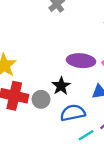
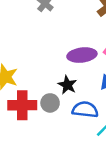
blue semicircle: (73, 113) -> (85, 110), turned 30

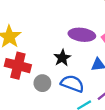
gray circle: (50, 103) -> (42, 83), moved

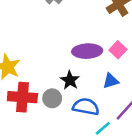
gray circle: (42, 83) -> (52, 98), moved

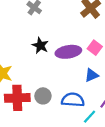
black star: (70, 80) -> (40, 46), moved

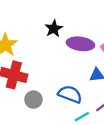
gray circle: (43, 96) -> (33, 100), moved

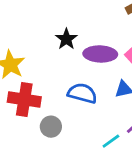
blue semicircle: (70, 94) -> (82, 93), moved

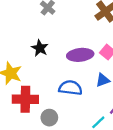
black star: (66, 39) -> (40, 48), moved

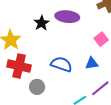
purple ellipse: (80, 55) -> (67, 17), moved

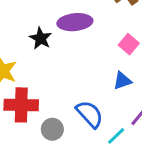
blue semicircle: (61, 64) -> (90, 114), moved, turned 40

